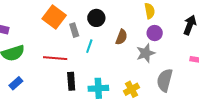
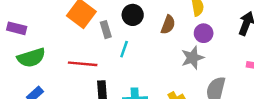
brown semicircle: (121, 37) -> (168, 25), moved

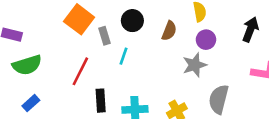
red line: (83, 64) -> (80, 71), turned -68

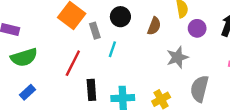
purple circle: (206, 40) -> (197, 28), moved

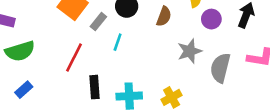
gray rectangle: (95, 31) -> (98, 22), turned 56
gray semicircle: (199, 89) -> (220, 68), moved

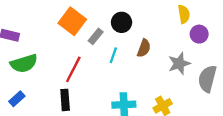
brown semicircle: (164, 16) -> (144, 48), moved
black rectangle: (94, 87) -> (65, 100), moved
blue rectangle: (24, 90) -> (17, 99), moved

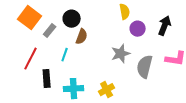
brown semicircle: (144, 48) -> (82, 37), moved
cyan line: (113, 55) -> (65, 55), moved
black rectangle: (65, 100) -> (47, 79), moved

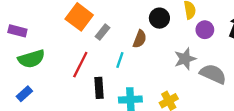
black circle: (72, 19) -> (159, 18), moved
gray semicircle: (145, 67) -> (213, 74), turned 100

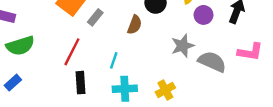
cyan line: (120, 60) -> (114, 60), moved
black rectangle: (99, 88) -> (81, 83), moved

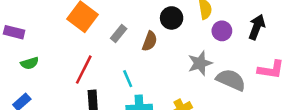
gray rectangle: (95, 17) -> (119, 33), moved
green semicircle: (20, 46) -> (30, 63), size x0.6
cyan line: (114, 60) -> (128, 79), turned -42

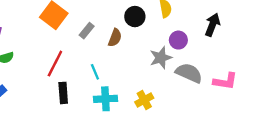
purple circle: (222, 31) -> (178, 40), moved
pink L-shape: (271, 70) -> (225, 81), moved

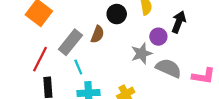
black arrow: (212, 25) -> (179, 22), moved
gray rectangle: (87, 31) -> (70, 42), moved, size x1.6

